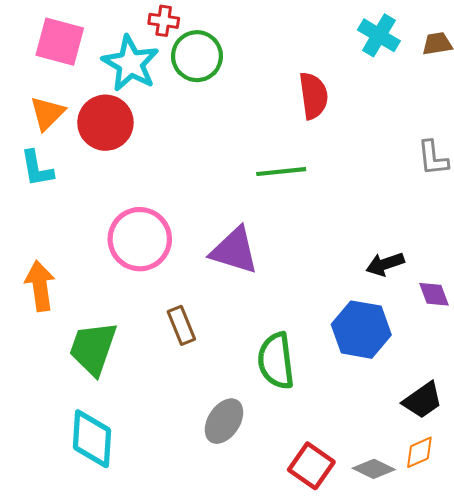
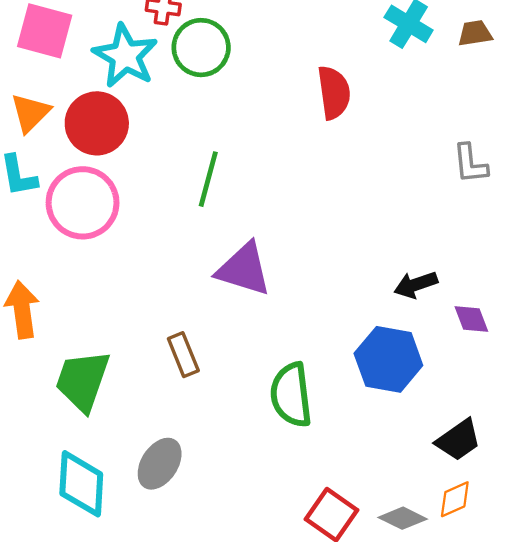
green line: (281, 172) -> (208, 179), moved, turned -69
pink circle: (140, 239) -> (83, 203), moved
gray ellipse: (224, 421) -> (160, 464), moved

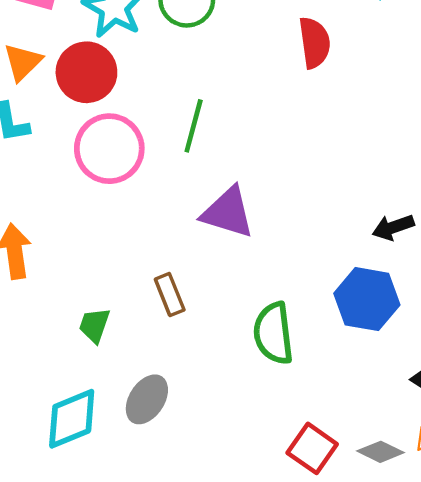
pink circle: (83, 203) -> (109, 149), moved
green trapezoid: (83, 381) -> (94, 325), moved, size x0.6
cyan diamond: (81, 484) -> (72, 419), turned 64

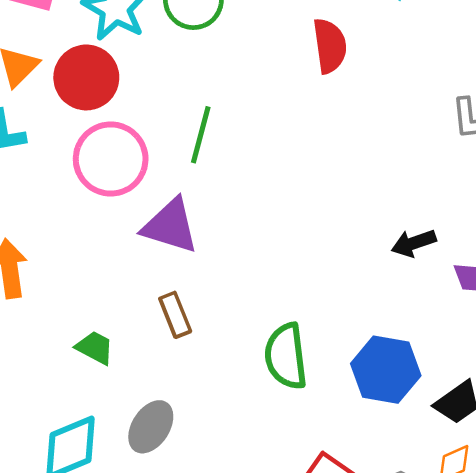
purple triangle: (228, 212) -> (170, 226), moved
blue hexagon: (367, 299) -> (386, 370), moved
green trapezoid: (94, 325) -> (95, 348), turned 99

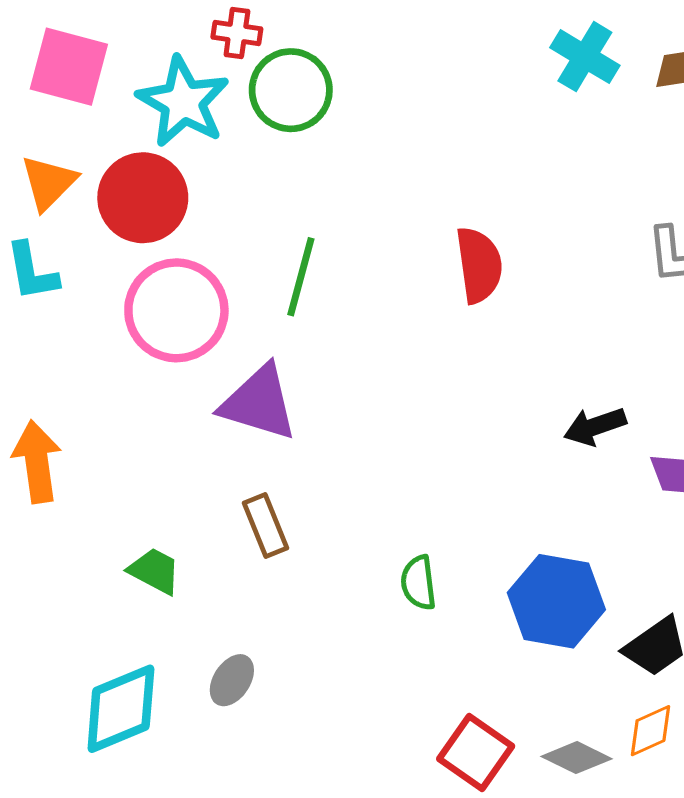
red semicircle: (330, 46) -> (479, 265), moved
green semicircle: (286, 356) -> (418, 583), size x0.6
gray ellipse: (151, 427) -> (232, 680), size x0.7

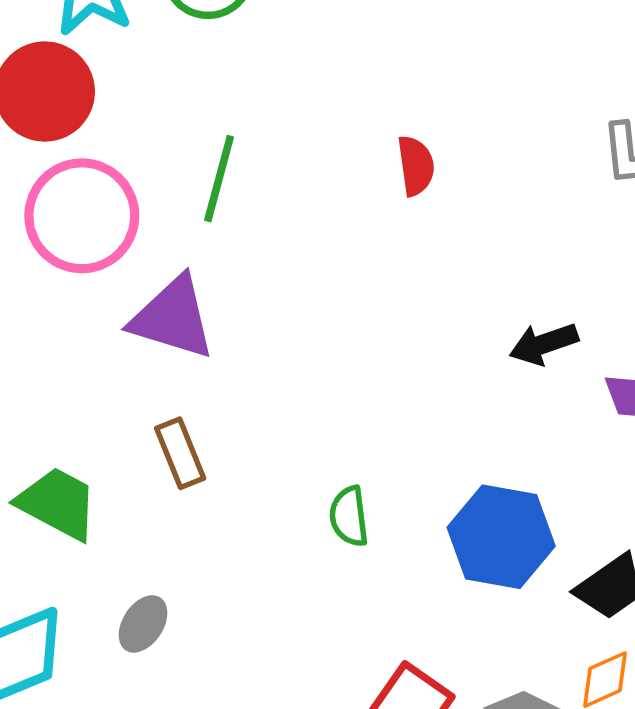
red semicircle: (479, 265) -> (416, 166), size x0.7
green trapezoid: (155, 571) -> (58, 503), size x1.4

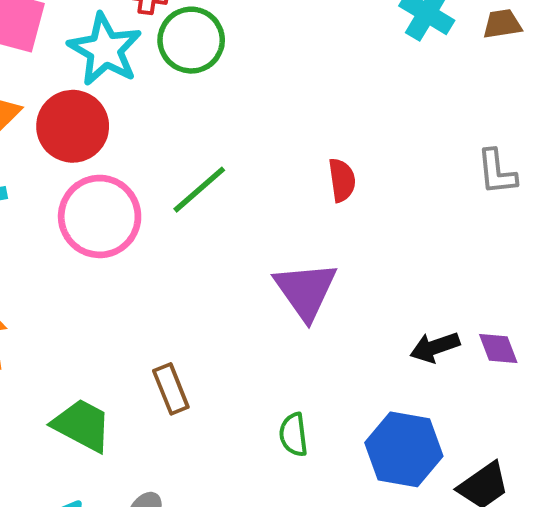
green line: (219, 179) -> (199, 190), turned 34
purple triangle: (173, 318) -> (306, 291), moved, turned 38
black arrow: (544, 344) -> (435, 347), moved

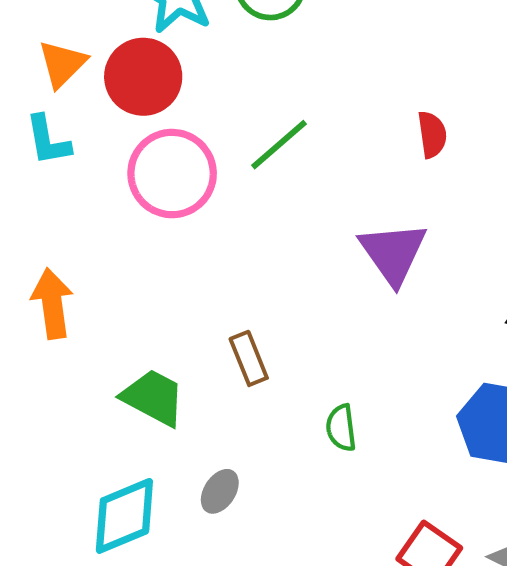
green semicircle: (293, 435) -> (341, 428), moved

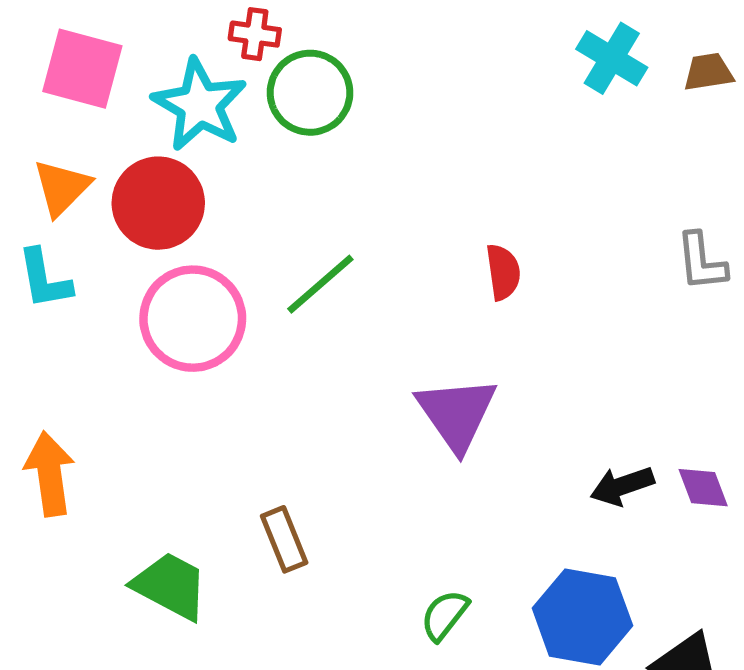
green semicircle: (341, 428) -> (445, 615), moved, turned 45

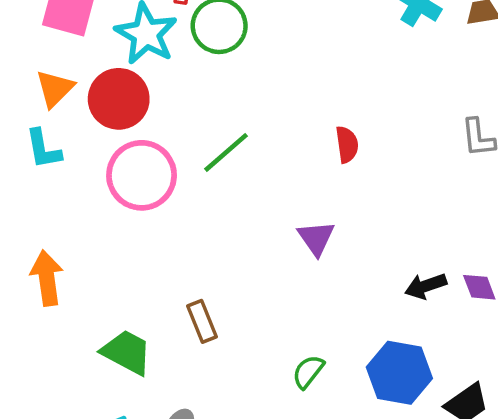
purple triangle: (457, 413) -> (316, 238), size x0.7

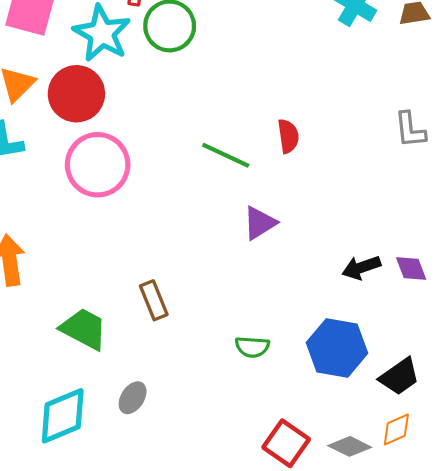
green line: (226, 152) -> (226, 155), moved, turned 66
purple triangle: (316, 238) -> (260, 223), turned 33
green semicircle: (308, 372) -> (252, 347), turned -124

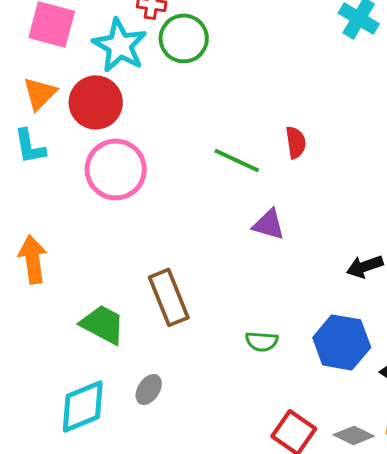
purple triangle: (260, 223) -> (269, 224), turned 48
brown rectangle: (154, 300) -> (169, 297), size x1.5

